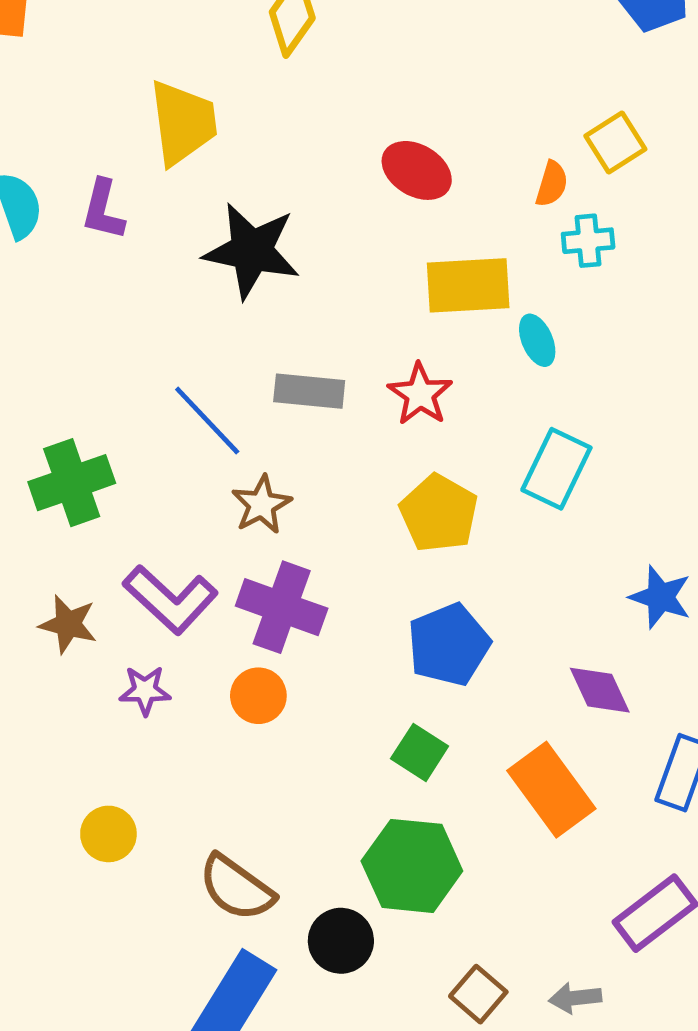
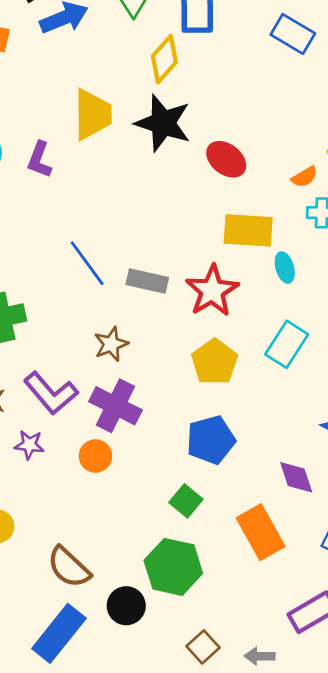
orange semicircle: (552, 184) -> (304, 177), turned 36
black star: (252, 251) -> (163, 123), moved
red star: (420, 394) -> (212, 291), size x1.4
blue line: (207, 421) -> (87, 263), moved

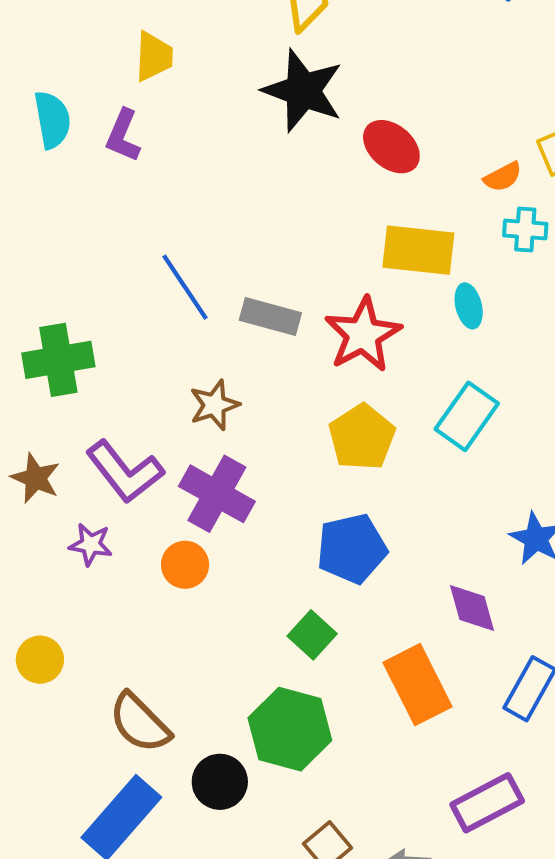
yellow trapezoid: (92, 114) -> (154, 56), moved, size x0.7

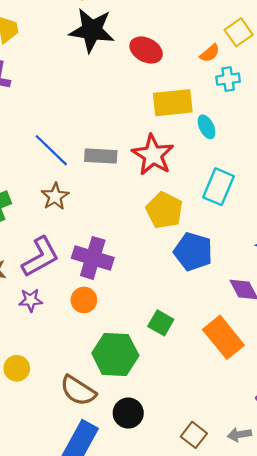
brown star: (214, 405) -> (55, 196), moved
purple L-shape: (125, 472) -> (40, 257), turned -69
blue pentagon: (352, 549) -> (193, 252), moved, turned -30
green hexagon: (290, 729) -> (115, 354), moved

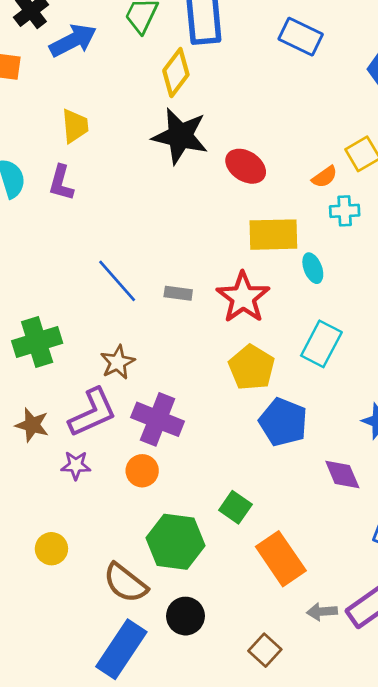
gray rectangle: (101, 156) -> (178, 293), size x0.7
brown star: (55, 196) -> (118, 362), moved
orange rectangle: (223, 337) -> (281, 559), moved
gray arrow: (239, 434) -> (322, 612), moved

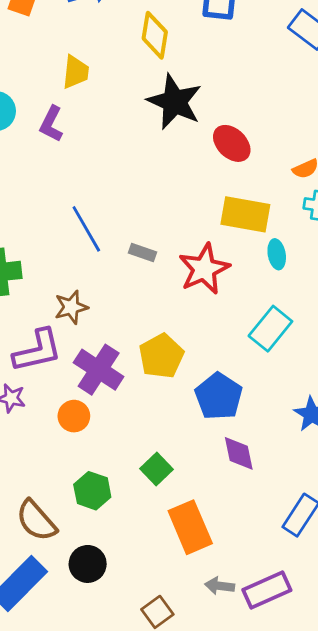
yellow diamond: (176, 73) -> (155, 35), moved, turned -39
yellow pentagon: (252, 368) -> (161, 356), moved
purple diamond: (342, 474) -> (239, 453), moved
green hexagon: (176, 542) -> (92, 491), size x0.7

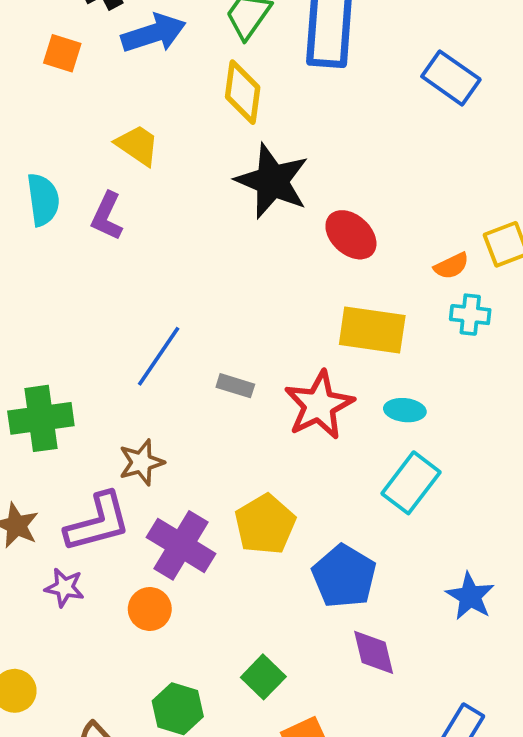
yellow trapezoid: (76, 72) -> (137, 145), turned -60
blue line: (86, 229) -> (159, 356), turned 66
cyan ellipse: (277, 254) -> (405, 410), moved, turned -72

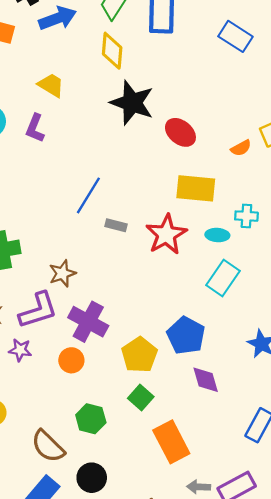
cyan cross: (470, 315) -> (246, 216), moved
blue line: (159, 356) -> (88, 195), moved
yellow pentagon: (265, 524) -> (139, 355), moved

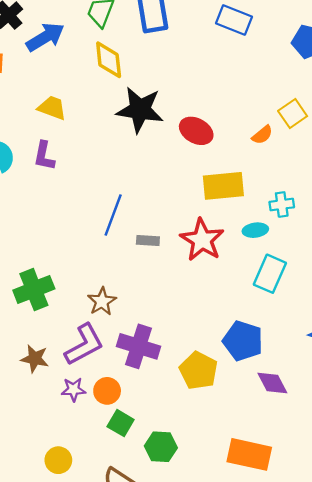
orange circle: (71, 360) -> (107, 391), moved
green square: (141, 397) -> (121, 423), moved
orange rectangle: (171, 442) -> (249, 454), turned -39

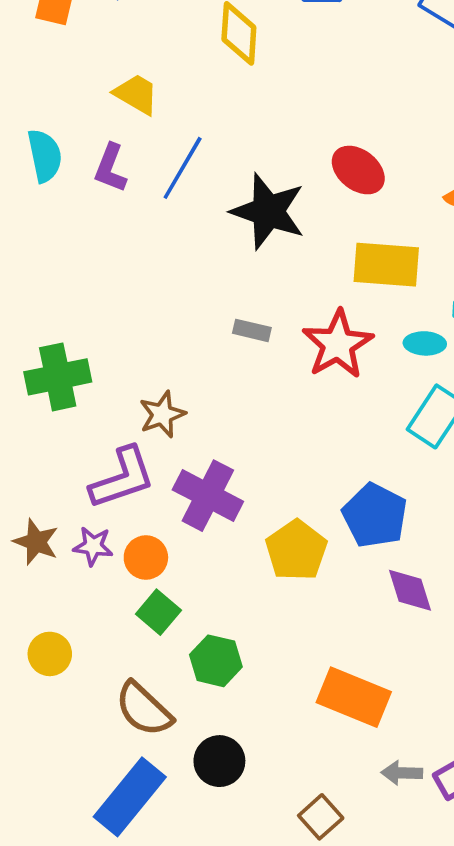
black star: (140, 110) -> (268, 211), moved
blue line: (113, 215) -> (183, 168), moved
brown star: (35, 359) -> (36, 542), moved

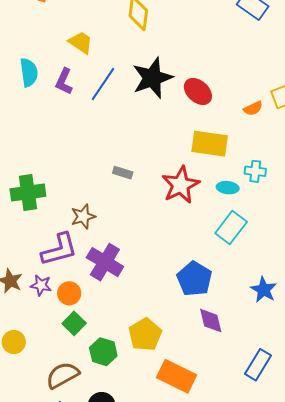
black star: (268, 211) -> (152, 78), moved, turned 30
gray rectangle: (252, 330) -> (123, 173), moved
yellow pentagon: (296, 550) -> (145, 334), moved
brown semicircle: (144, 709) -> (63, 375), turned 104

